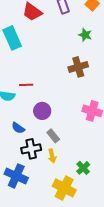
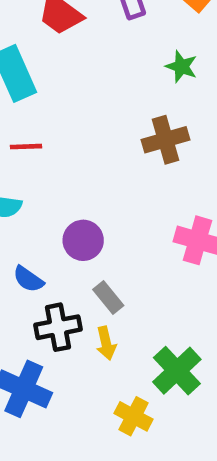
red line: (26, 85) -> (26, 147), moved
green cross: (83, 168) -> (177, 371), size x1.5
yellow cross: (64, 188) -> (133, 416), size x0.7

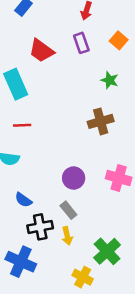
purple circle: (83, 240) -> (74, 178), moved

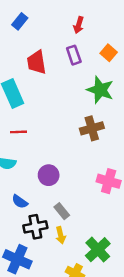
red trapezoid: (41, 51) -> (37, 62), turned 45
green star: (110, 80) -> (100, 90), size x1.6
purple circle: (74, 178) -> (49, 175), moved

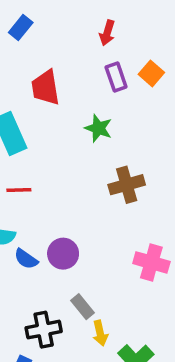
purple rectangle: (74, 55) -> (116, 77), moved
green star: (100, 90) -> (98, 128), moved, size x0.7
blue semicircle: (20, 202) -> (26, 259), moved
yellow arrow: (61, 235) -> (100, 333), moved

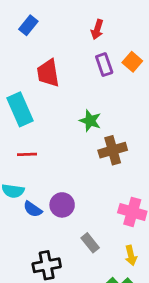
green star: (98, 128) -> (90, 121), moved
gray rectangle: (83, 307) -> (90, 243), moved
yellow arrow: (100, 333) -> (131, 255), moved

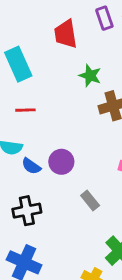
red trapezoid: (48, 73) -> (66, 34), moved
black cross: (47, 265) -> (27, 211), moved

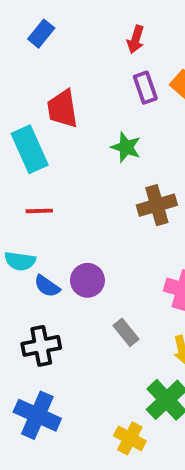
red trapezoid: (66, 34) -> (62, 109), moved
green star: (90, 76) -> (126, 147), moved

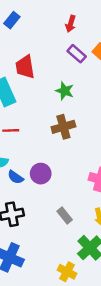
purple rectangle: (145, 88) -> (77, 54), turned -30
brown cross: (157, 205) -> (63, 127), moved
gray rectangle: (126, 332) -> (65, 215), moved

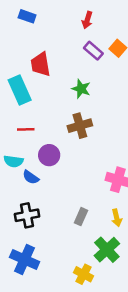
blue rectangle: (12, 20) -> (27, 16), turned 70
purple circle: (41, 174) -> (49, 155), moved
gray rectangle: (65, 215) -> (81, 217), turned 63

